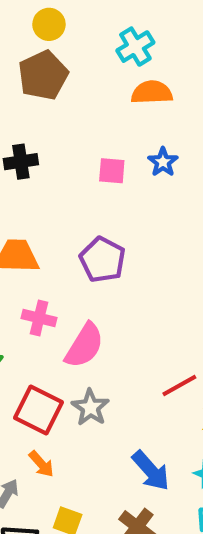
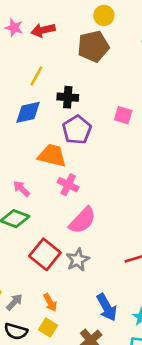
purple pentagon: (103, 260) -> (77, 130), moved
pink cross: (39, 318) -> (68, 185), moved
orange arrow: (41, 464) -> (50, 302), moved

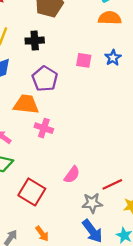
black cross: (68, 97) -> (35, 41), moved
pink semicircle: (82, 220) -> (72, 175), moved, size x0.7
gray star: (78, 260) -> (92, 203), moved, turned 30

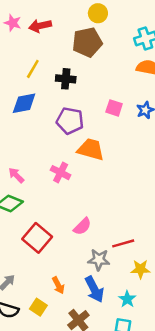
purple pentagon: (45, 79) -> (70, 121), turned -30
orange trapezoid: (26, 104) -> (91, 149), moved
orange arrow: (42, 234) -> (58, 285), moved

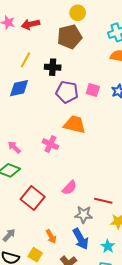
purple pentagon: (70, 121) -> (67, 92), moved
red line: (123, 243) -> (103, 201), turned 30

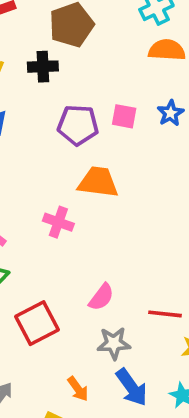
black cross: (53, 67) -> (43, 67), moved
red square: (33, 198) -> (37, 323), turned 30
gray star: (84, 215) -> (114, 343), moved

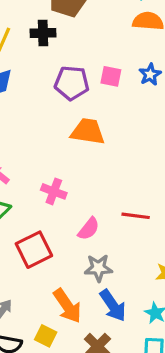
pink cross: (58, 222) -> (54, 191), moved
red line: (165, 314) -> (136, 216), moved
orange arrow: (78, 389) -> (67, 306), size x1.6

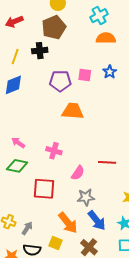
red square: (34, 250) -> (44, 189), turned 35

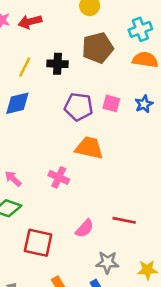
brown pentagon: (54, 27) -> (98, 48), moved
pink cross: (54, 151) -> (59, 177), moved
gray star: (86, 197) -> (107, 262), moved

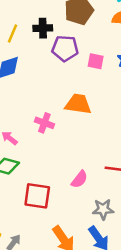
purple pentagon: (79, 107) -> (65, 48), moved
pink cross: (59, 177) -> (44, 123), moved

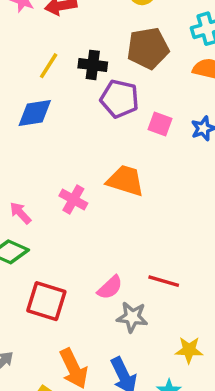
gray star: (103, 209) -> (132, 317), moved

